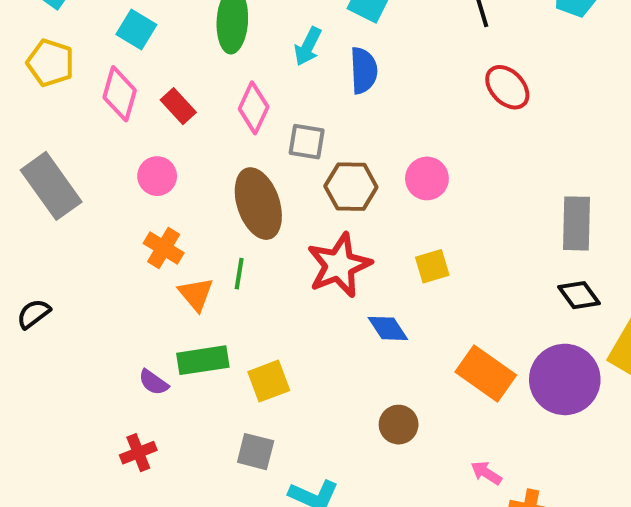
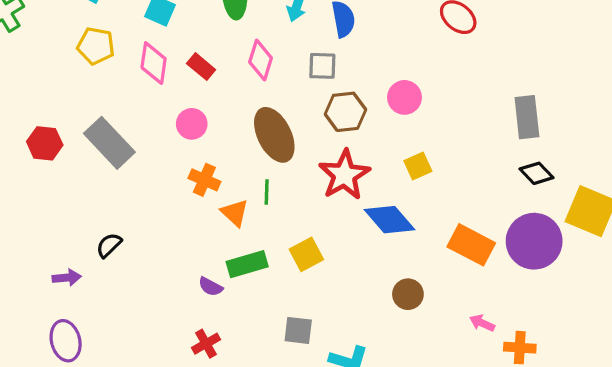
gray square: (307, 142) -> (322, 66), moved
blue diamond: (388, 328) -> (389, 220), size x1.5
yellow square: (269, 381) -> (306, 254), moved

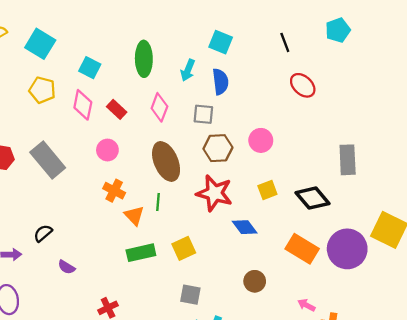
black diamond: (537, 173) -> (312, 198), moved, size x1.4
red star: (344, 175) -> (214, 193), turned -30
blue diamond: (389, 220) -> (245, 227), size x0.7
purple semicircle: (211, 287) -> (66, 267), moved
gray square: (298, 330) -> (190, 295), moved

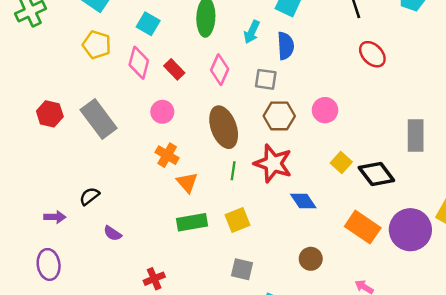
yellow square: (267, 190) -> (341, 162), moved, turned -30
green line: (158, 202) -> (233, 171), moved

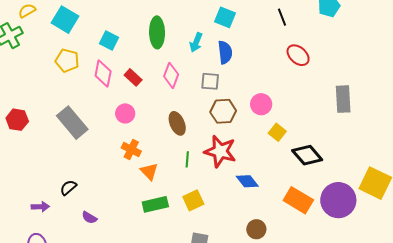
red hexagon: (50, 114) -> (17, 120), moved
brown ellipse: (224, 127) -> (177, 123), size x0.7
gray rectangle: (416, 136) -> (343, 99), moved
yellow square: (341, 162) -> (277, 132), moved

